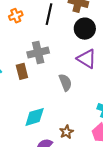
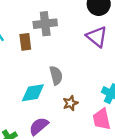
gray semicircle: (65, 82) -> (56, 75), moved
brown star: (66, 132) -> (70, 103), moved

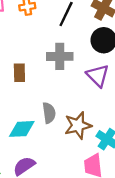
gray cross: (45, 24) -> (60, 56), moved
brown star: (70, 103) -> (78, 125), moved, size x1.6

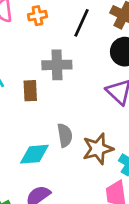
gray cross: (60, 56) -> (57, 65), moved

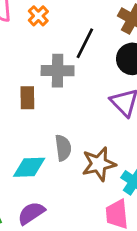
orange cross: (37, 16) -> (38, 16), turned -36
black line: (82, 23) -> (85, 43), moved

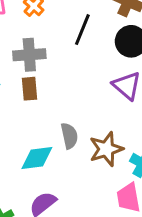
gray cross: (58, 71) -> (29, 55), moved

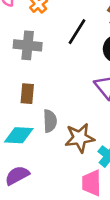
brown rectangle: (29, 89) -> (27, 94), moved

